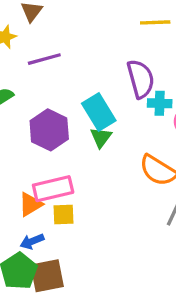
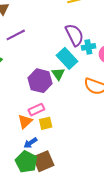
cyan rectangle: (99, 112) -> (67, 58), moved
purple hexagon: (49, 130) -> (40, 81), moved
pink rectangle: (53, 189) -> (36, 110), size x0.7

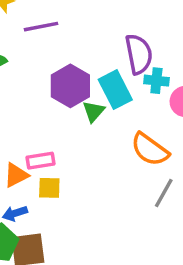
purple hexagon: (40, 81) -> (70, 86), moved

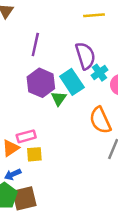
purple line: (41, 27) -> (35, 45), moved, turned -60
cyan cross: (156, 81) -> (99, 73), turned -35
orange semicircle: (150, 150) -> (100, 120), turned 36

